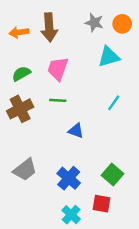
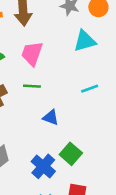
cyan line: (114, 103) -> (90, 89), turned 35
green square: (112, 175) -> (71, 154), moved

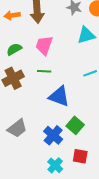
blue triangle: (51, 117) -> (59, 96), size x1.6

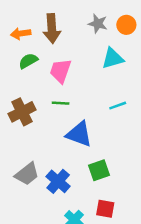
green semicircle: (14, 49) -> (28, 61), moved
green square: (75, 125) -> (99, 170), turned 30
blue cross: (53, 135) -> (58, 181), moved

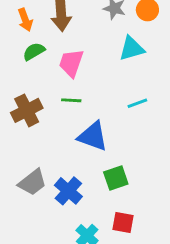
orange arrow: (21, 34) -> (25, 20), turned -102

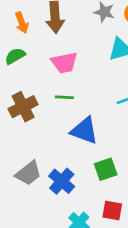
green semicircle: (34, 51) -> (15, 56), moved
pink trapezoid: (71, 63) -> (64, 63), turned -120

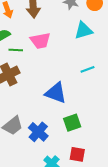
green line: (64, 97) -> (16, 50), moved

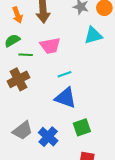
cyan line: (87, 69) -> (64, 74), moved

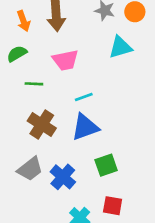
green line: (26, 55) -> (34, 84), moved
brown cross: (18, 79) -> (42, 124), moved, turned -30
blue triangle: (66, 98) -> (85, 127), turned -40

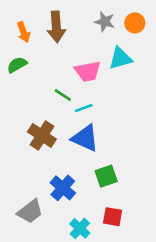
pink trapezoid: (65, 60) -> (88, 71), moved
green line: (34, 84) -> (63, 95), moved, turned 30
blue triangle: (85, 127) -> (85, 138), turned 44
gray trapezoid: (30, 169) -> (30, 211), moved

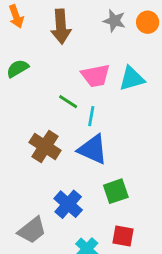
orange arrow: (24, 32) -> (16, 16), moved
cyan triangle: (120, 58) -> (132, 79), moved
cyan line: (84, 108) -> (91, 116), turned -60

